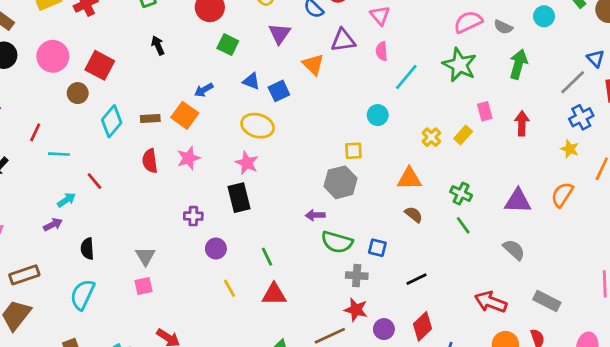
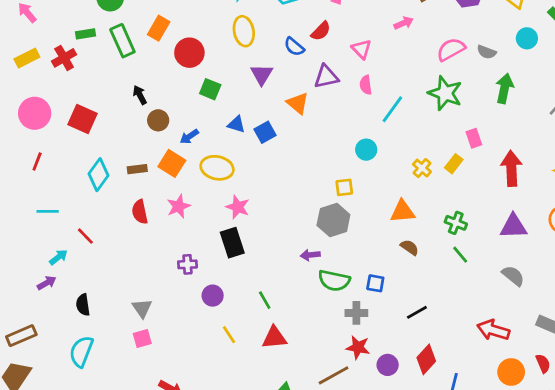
brown circle: (78, 93) -> (158, 120), moved
red arrow: (522, 123) -> (511, 168), moved, size x1.4
yellow ellipse: (258, 126) -> (217, 168), moved
red line: (35, 132) -> (37, 162), moved

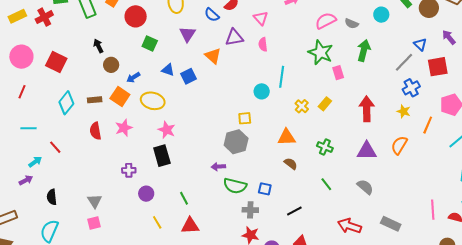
cyan line: (392, 109) -> (282, 77), moved, turned -30
pink rectangle: (474, 138) -> (338, 73), moved
green line: (460, 255) -> (326, 184), moved

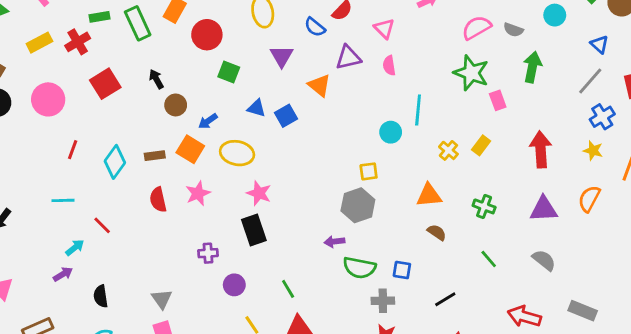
blue triangle: (420, 44) -> (600, 44), moved
red square: (56, 62) -> (105, 84), moved, turned 35
red line: (22, 92) -> (73, 150), moved

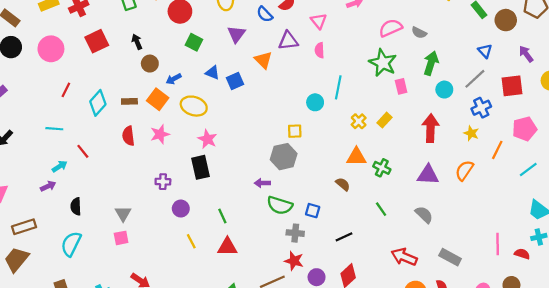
cyan circle: (555, 15) -> (444, 90), moved
orange triangle: (429, 195) -> (356, 157), moved

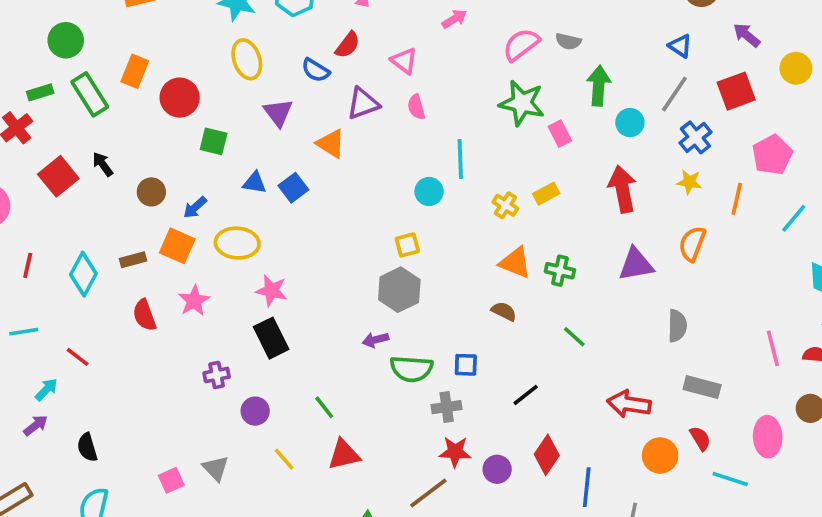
black arrow: (137, 42) -> (103, 164), moved
yellow rectangle: (385, 120) -> (546, 194), turned 32
orange triangle: (356, 157) -> (515, 263), turned 35
gray triangle: (123, 214) -> (216, 468), moved
gray semicircle: (424, 215) -> (677, 326), moved, turned 60

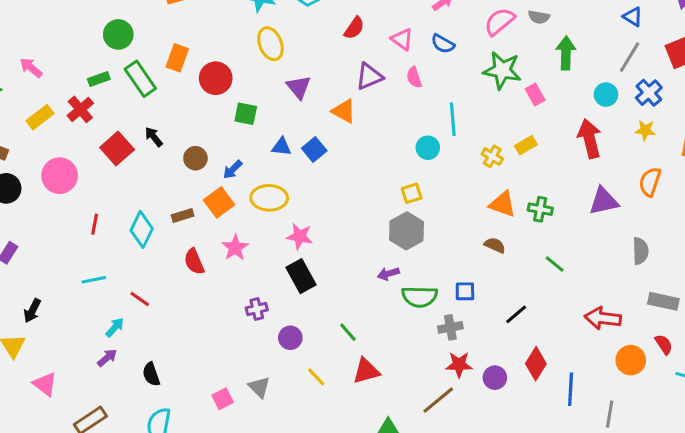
blue semicircle: (316, 70) -> (443, 44), moved
cyan circle: (630, 123) -> (606, 95), moved
orange square: (177, 246) -> (219, 202), turned 32

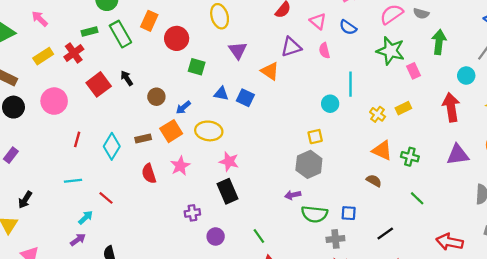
blue square: (314, 149) -> (245, 98), turned -30

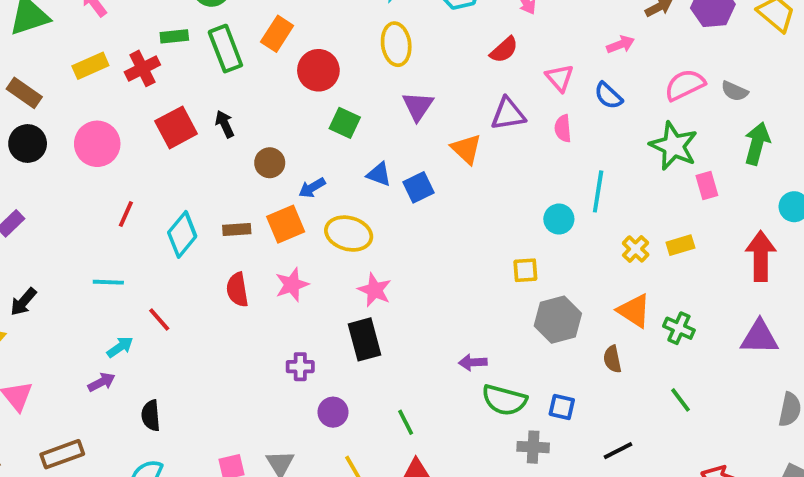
blue square: (245, 98) -> (418, 187), turned 30
gray hexagon: (309, 164) -> (558, 320), moved
brown semicircle: (374, 181) -> (612, 359), turned -140

